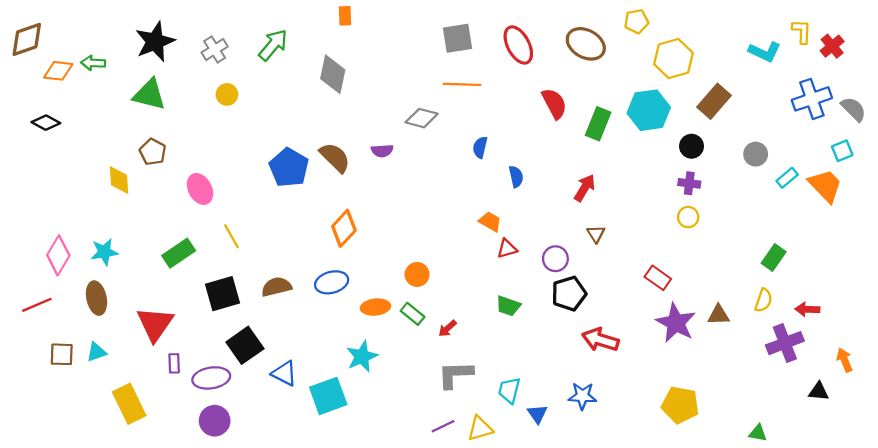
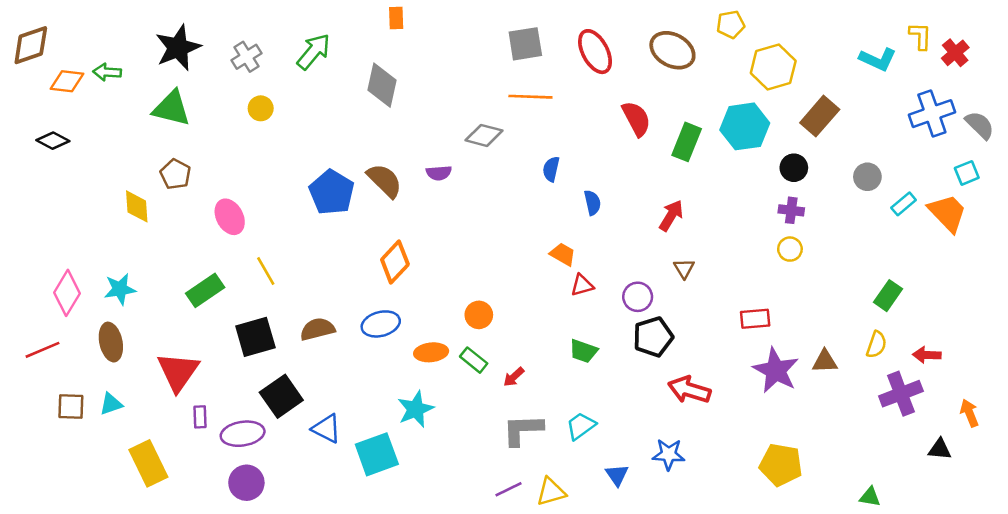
red rectangle: (658, 278) -> (755, 319), turned -40
cyan trapezoid: (509, 390) -> (581, 426), moved, turned 40

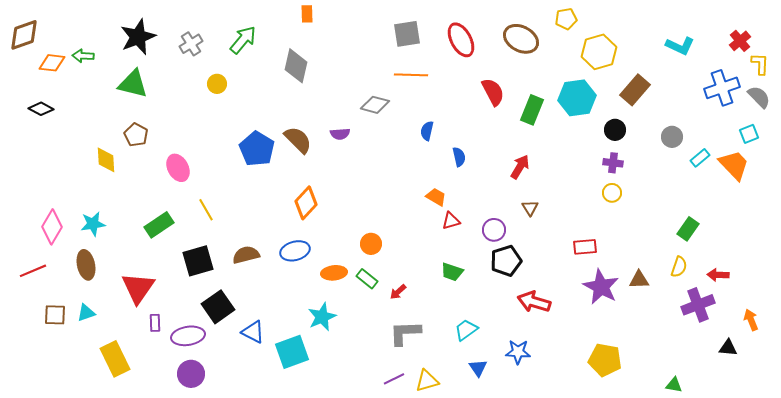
yellow L-shape: (920, 36) -> (760, 64), moved
yellow circle: (261, 108) -> (217, 84), moved
cyan trapezoid: (581, 426) -> (466, 330), moved

